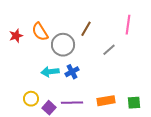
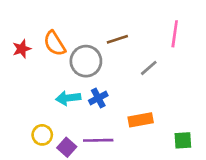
brown line: (86, 29) -> (117, 39), turned 42
orange rectangle: (106, 101) -> (141, 120), moved

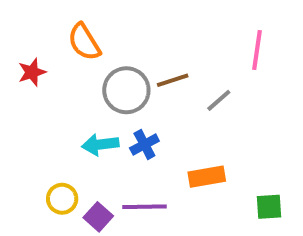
brown line: (117, 39) -> (173, 80), moved
orange semicircle: (55, 43) -> (84, 42), moved

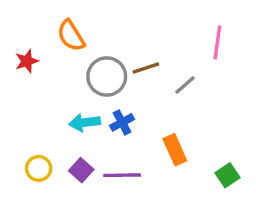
orange rectangle: (207, 177) -> (175, 150), turned 76
yellow circle: (62, 199) -> (39, 168), moved
green square: (269, 207) -> (228, 175), turned -30
purple square: (98, 217) -> (81, 170), moved

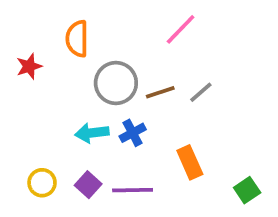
orange semicircle: (71, 36) -> (77, 39), turned 32
pink line: (217, 42) -> (181, 29), moved, turned 36
brown line: (146, 68) -> (160, 92), moved

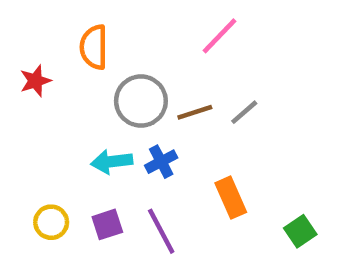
purple square: (88, 185) -> (107, 224), turned 30
purple line: (133, 190) -> (161, 231), turned 63

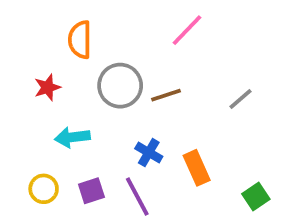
red star: (35, 81) -> (47, 88), moved
gray line: (244, 112) -> (241, 99), moved
cyan arrow: (112, 162) -> (72, 137), moved
blue cross: (161, 162) -> (149, 153), moved, turned -32

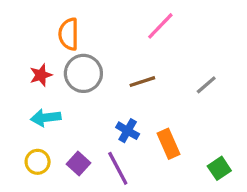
gray circle: (120, 86) -> (83, 73), moved
cyan arrow: (72, 137) -> (46, 118), moved
purple square: (91, 191) -> (78, 163), turned -30

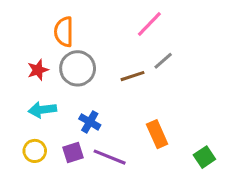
gray line: (206, 85) -> (163, 61), moved
blue cross: (128, 131) -> (90, 122), moved
purple square: (78, 163) -> (73, 152), turned 30
purple line: (118, 168) -> (110, 157), turned -40

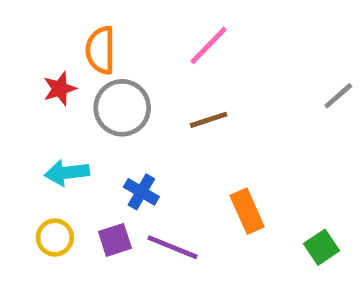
pink line: (149, 24) -> (209, 45), moved
gray line: (163, 61) -> (338, 96), moved
red star: (38, 70) -> (60, 89), moved

